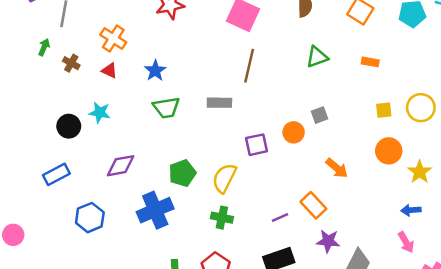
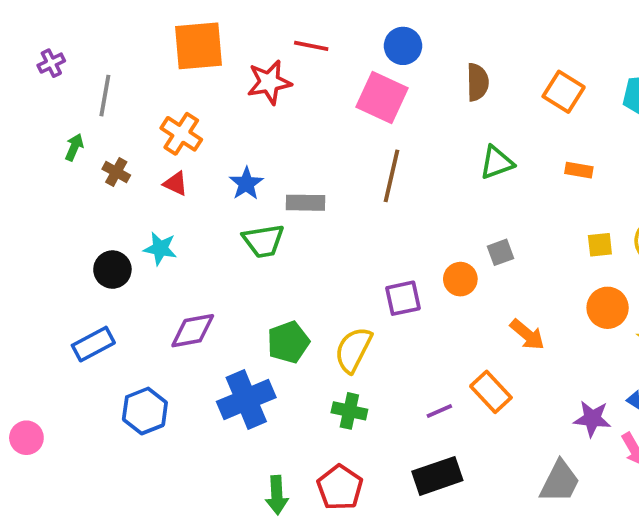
gray rectangle: (219, 103) -> (306, 203), moved
purple star: (328, 241) -> (592, 419), moved

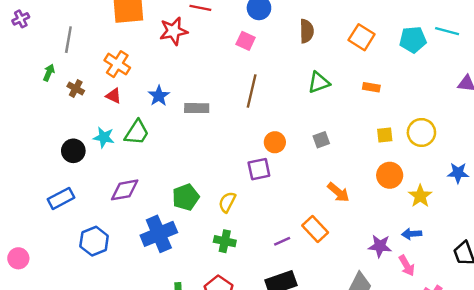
purple cross: (51, 63) -> (21, 19), moved
pink square: (382, 97) -> (246, 41), size x0.6
green trapezoid: (263, 241) -> (137, 132), moved, turned -48
orange circle: (460, 279) -> (275, 142), moved
yellow semicircle: (353, 350) -> (227, 202), size x0.7

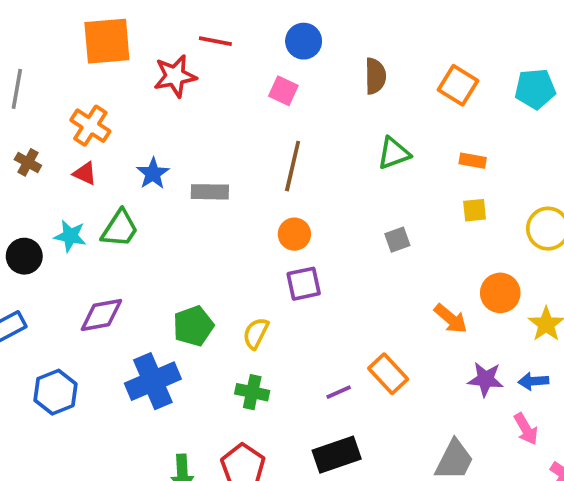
yellow square: (385, 135) -> (475, 210), moved
orange circle: (275, 142) -> (294, 234), moved
orange arrow: (338, 192) -> (451, 319), moved
purple star: (380, 246) -> (486, 379), moved

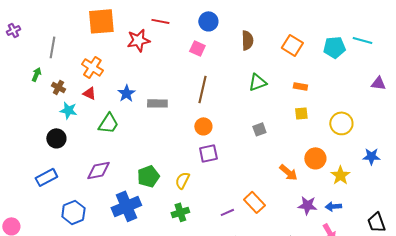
cyan star: (70, 236) -> (68, 110), moved
green cross: (252, 392) -> (180, 212), turned -30

